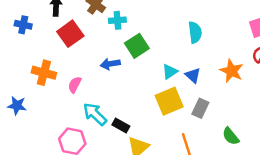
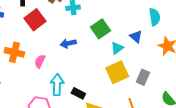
cyan semicircle: (195, 32) -> (155, 17), moved
green square: (137, 46) -> (100, 29), moved
blue triangle: (193, 75) -> (136, 37), moved
cyan arrow: (95, 114) -> (57, 85), turned 50

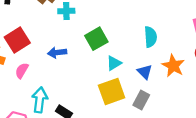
cyan semicircle: (155, 17) -> (151, 37), moved
red square: (35, 20) -> (17, 40), moved
blue triangle: (136, 37) -> (145, 72), moved

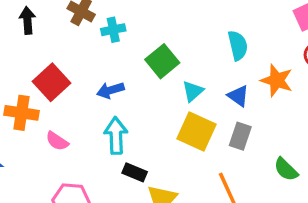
pink semicircle: (22, 71) -> (57, 141), moved, turned -77
yellow square: (112, 91) -> (196, 132), turned -36
cyan arrow: (40, 100) -> (116, 136), moved

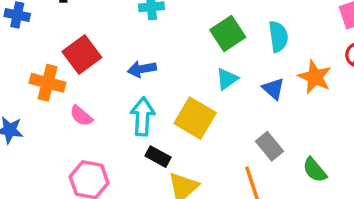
green square: (162, 61) -> (228, 33), moved
yellow square: (196, 132) -> (195, 118), moved
gray rectangle: (240, 136) -> (270, 146), moved, turned -64

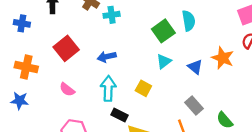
cyan semicircle: (278, 37) -> (189, 21), moved
orange cross: (48, 83) -> (26, 67), moved
yellow square: (195, 118) -> (143, 88), size x0.6

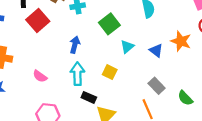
green square: (163, 31) -> (109, 24), moved
red square: (66, 48) -> (38, 20), moved
blue arrow: (107, 57) -> (75, 45), turned 119

